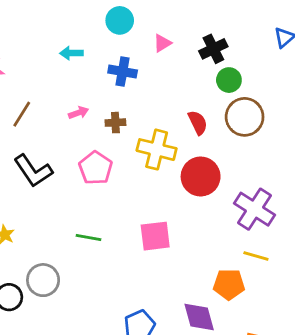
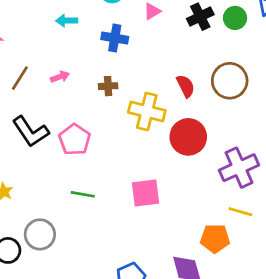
green circle: (229, 80) -> (235, 18), moved
pink arrow: (79, 113) -> (60, 77), moved
pink pentagon: (96, 168) -> (75, 140), moved
purple cross: (254, 209) -> (239, 168), turned 33

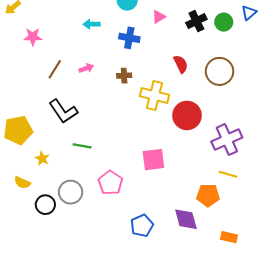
red semicircle: (186, 86) -> (181, 64), moved
pink pentagon: (75, 140) -> (110, 183), moved
green line: (83, 194) -> (82, 146), moved

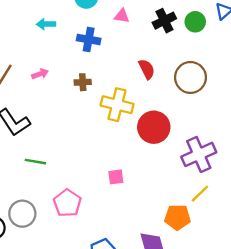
pink triangle: (159, 17) -> (122, 16), turned 40
pink square: (153, 160) -> (116, 177), size x0.6
yellow line: (228, 174) -> (200, 194), turned -60

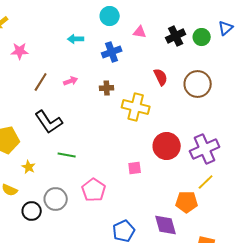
blue cross: (89, 40) -> (112, 52), turned -30
red circle: (154, 127) -> (167, 146), moved

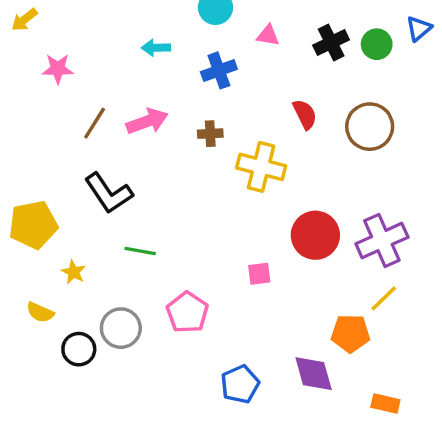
pink arrow: (71, 81) -> (147, 121), size x1.6

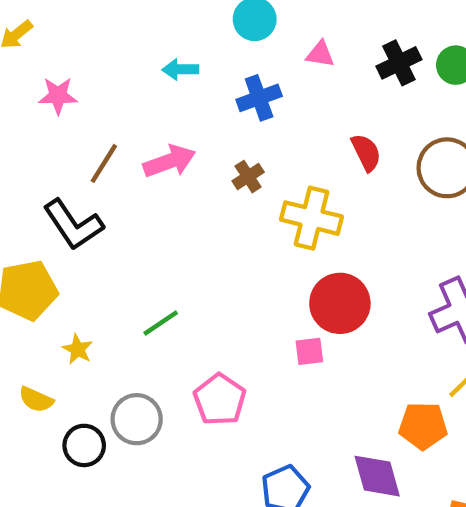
brown cross: (210, 134) -> (248, 177), turned -30
black L-shape: (109, 193) -> (73, 225), moved
red circle: (315, 235) -> (340, 303), moved
green line: (140, 251) -> (161, 323), turned -44

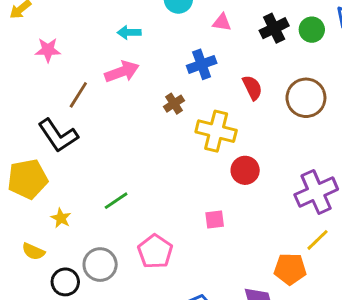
blue cross: (259, 98) -> (202, 64), moved
pink arrow: (169, 161) -> (122, 72), moved
red circle: (340, 303) -> (245, 170), moved, size x0.7

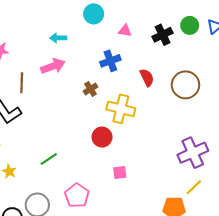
green circle: (312, 30) -> (190, 25), moved
brown line: (78, 95) -> (22, 83), turned -30
red circle: (245, 170) -> (102, 137), moved

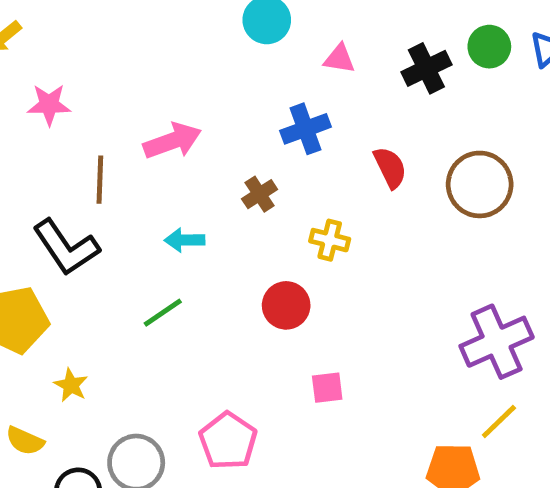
cyan arrow: (58, 38) -> (185, 240), moved
yellow cross: (121, 109) -> (330, 240), size x0.6
green line: (49, 159) -> (163, 313), moved

